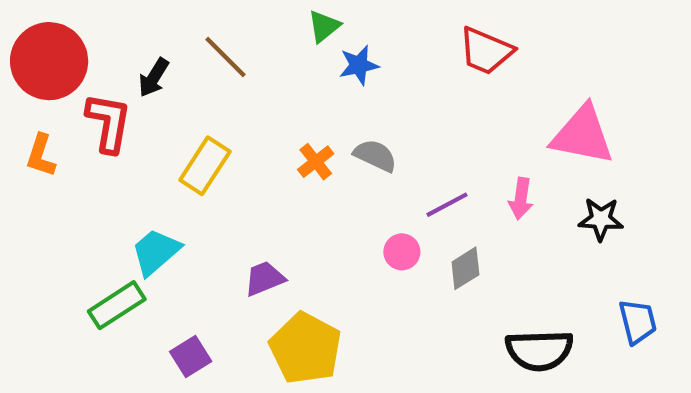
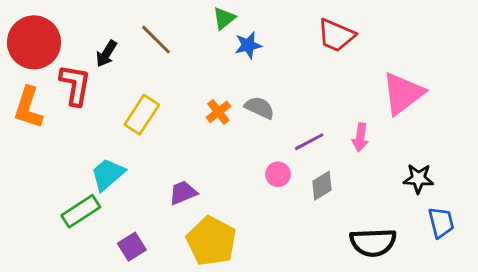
pink triangle: (582, 135) -> (403, 93), turned -48
orange L-shape: (41, 155) -> (28, 108), size x1.4
black star: (601, 219) -> (418, 179), moved

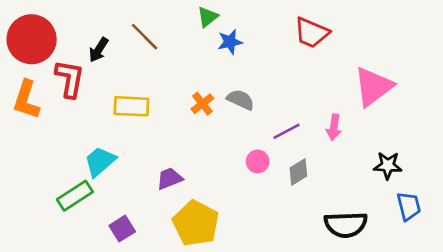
yellow rectangle: (142, 115) -> (131, 106), turned 60

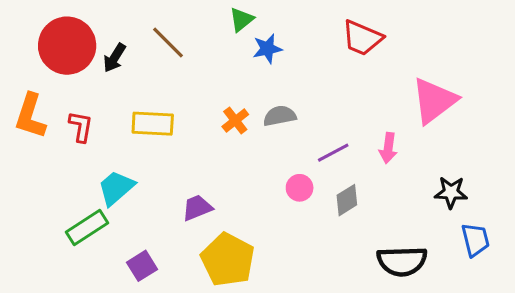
red circle: (32, 39) -> (67, 46), moved
red L-shape: (70, 79) -> (81, 127), moved, size x0.7
gray semicircle: (241, 100) -> (280, 116), turned -36

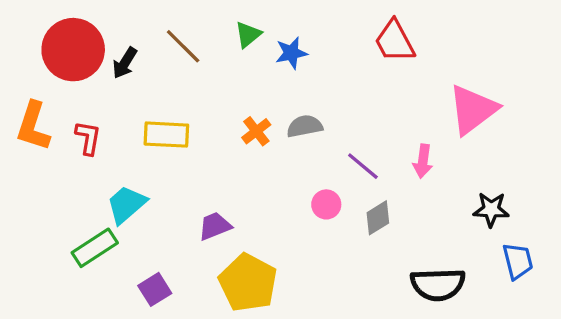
green triangle: (241, 20) -> (248, 35), moved
red trapezoid: (362, 38) -> (395, 41), turned 39
purple line: (333, 153) -> (363, 166), turned 68

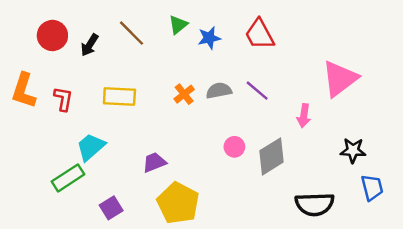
red trapezoid: (395, 41) -> (260, 34), moved
red circle: (73, 50) -> (52, 35), size x0.7
purple line: (363, 166) -> (257, 91), moved
gray diamond: (378, 218) -> (272, 156), size x1.5

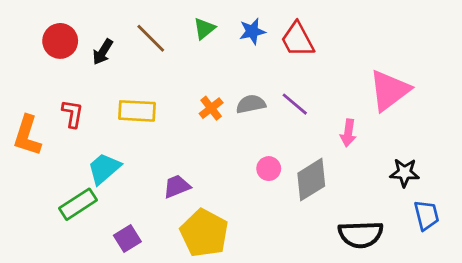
blue star: (209, 38) -> (252, 31), moved
orange L-shape: (24, 91) -> (27, 136), moved

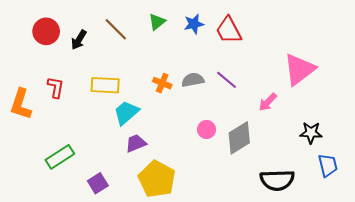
orange cross: (211, 108) -> (162, 83), turned -30
pink arrow: (348, 133) -> (268, 102), turned 36
cyan trapezoid: (104, 169) -> (126, 113), moved

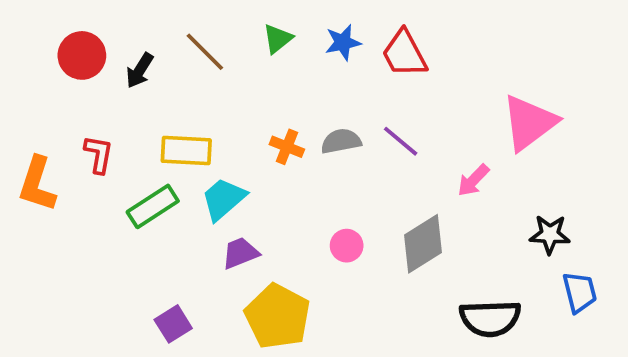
pink circle: (206, 129) -> (347, 246), moved
green rectangle: (60, 157) -> (153, 206), moved

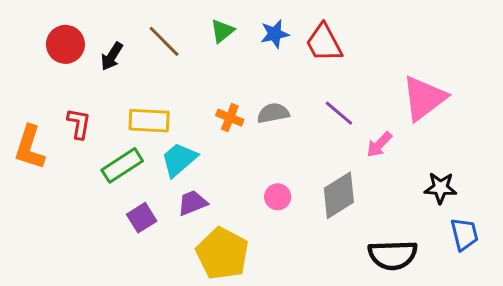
purple line: (401, 141) -> (339, 113), moved
purple square: (173, 324) -> (142, 218), moved

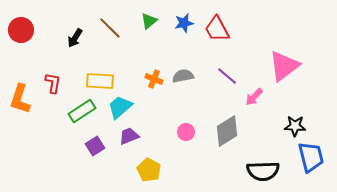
red circle: (65, 44) -> (21, 30), moved
blue trapezoid: (464, 234) -> (311, 157), size x1.4
yellow pentagon: (222, 254) -> (149, 170), size x0.7

